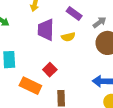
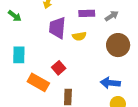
purple rectangle: (74, 13) -> (87, 13), turned -42
gray arrow: (100, 22) -> (112, 16), moved

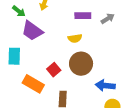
green arrow: (15, 16) -> (19, 11), moved
purple trapezoid: (57, 28) -> (32, 31), moved, turned -60
brown circle: (118, 45) -> (81, 64), moved

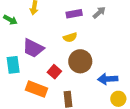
purple trapezoid: (32, 31) -> (33, 48), moved

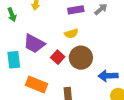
green arrow: (10, 20) -> (12, 15), turned 40
red square: (54, 72) -> (58, 57), moved

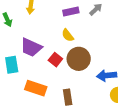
yellow semicircle: (71, 33) -> (68, 35), turned 72

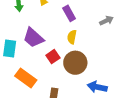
purple rectangle: (71, 11) -> (69, 13), moved, turned 56
yellow semicircle: (68, 35) -> (72, 37), turned 32

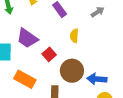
yellow semicircle: (72, 37) -> (74, 36), moved
brown circle: (75, 63) -> (72, 71), moved

